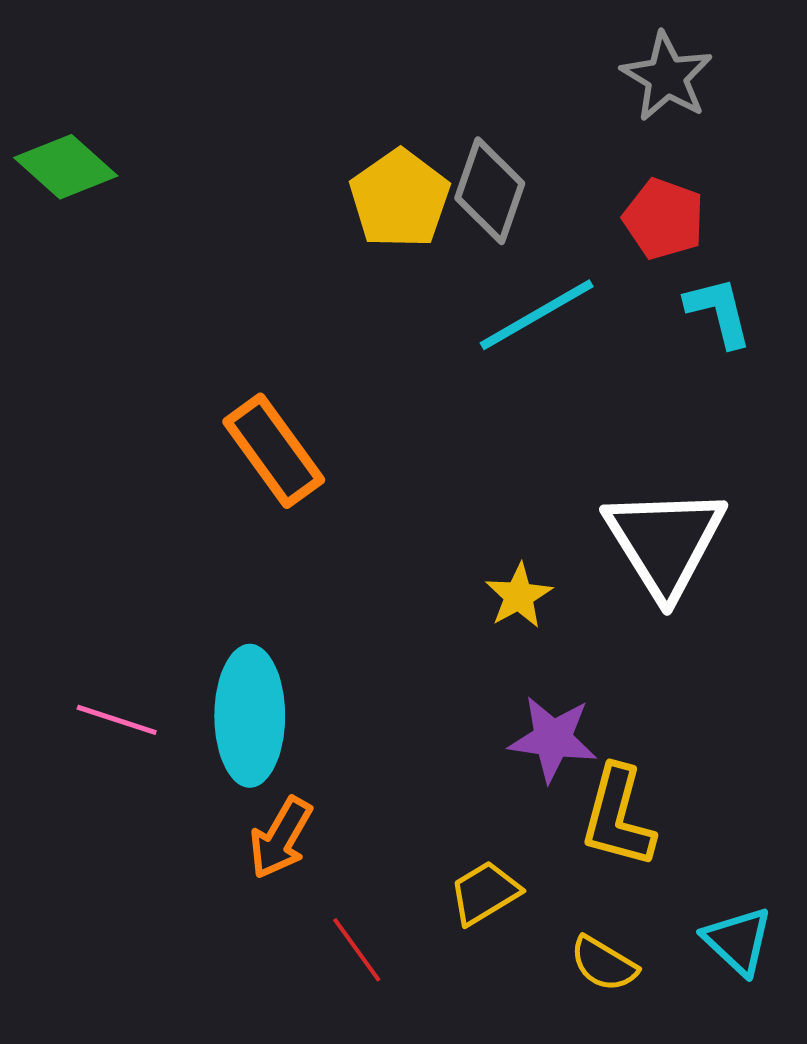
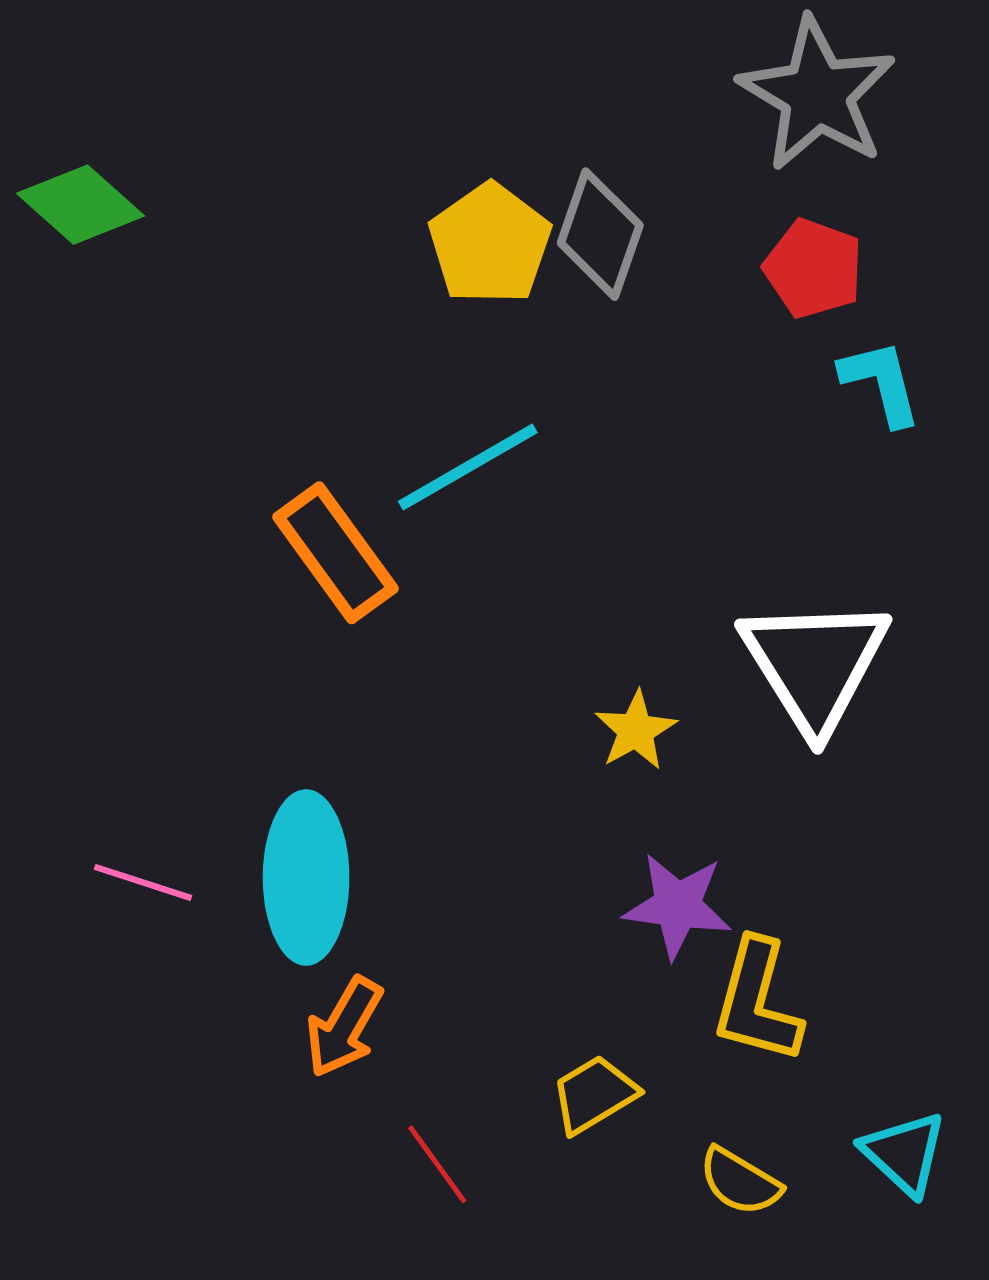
gray star: (667, 77) -> (817, 94), size x1.4
cyan line: (537, 315) -> (468, 467), moved

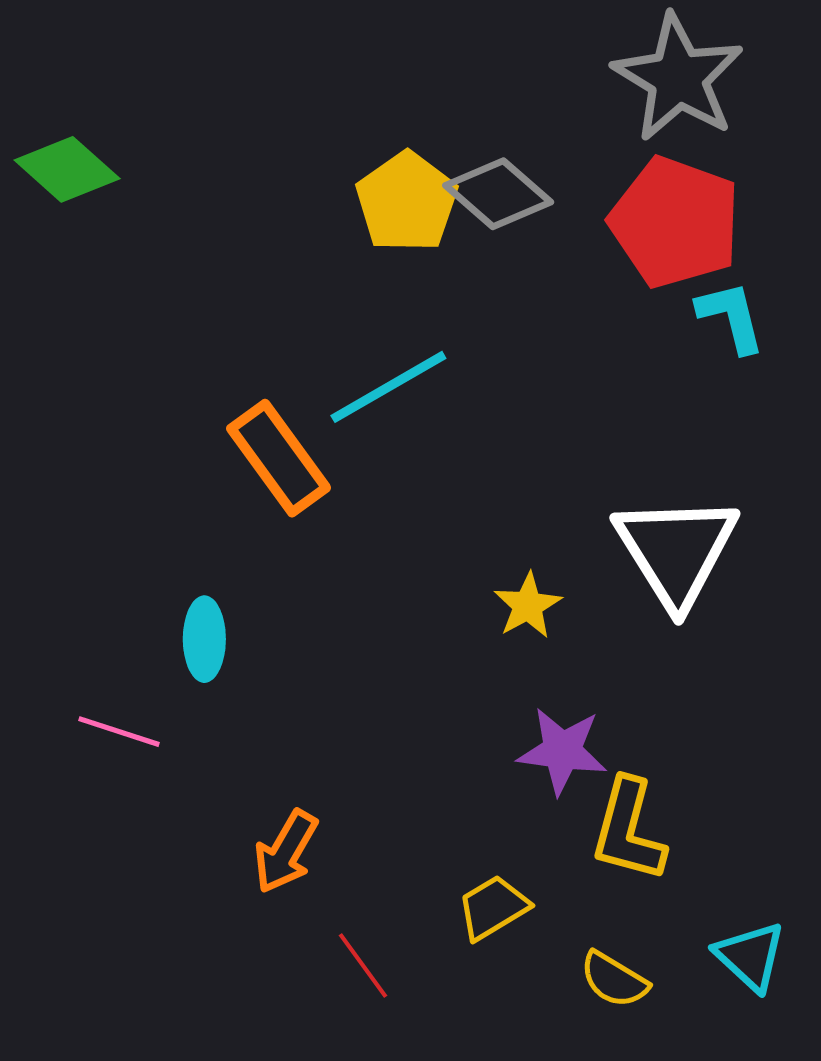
gray diamond: (600, 234) -> (498, 194), turned -68
red pentagon: (813, 268) -> (675, 222), size x1.6
cyan ellipse: (306, 878) -> (204, 639), moved, size x0.6

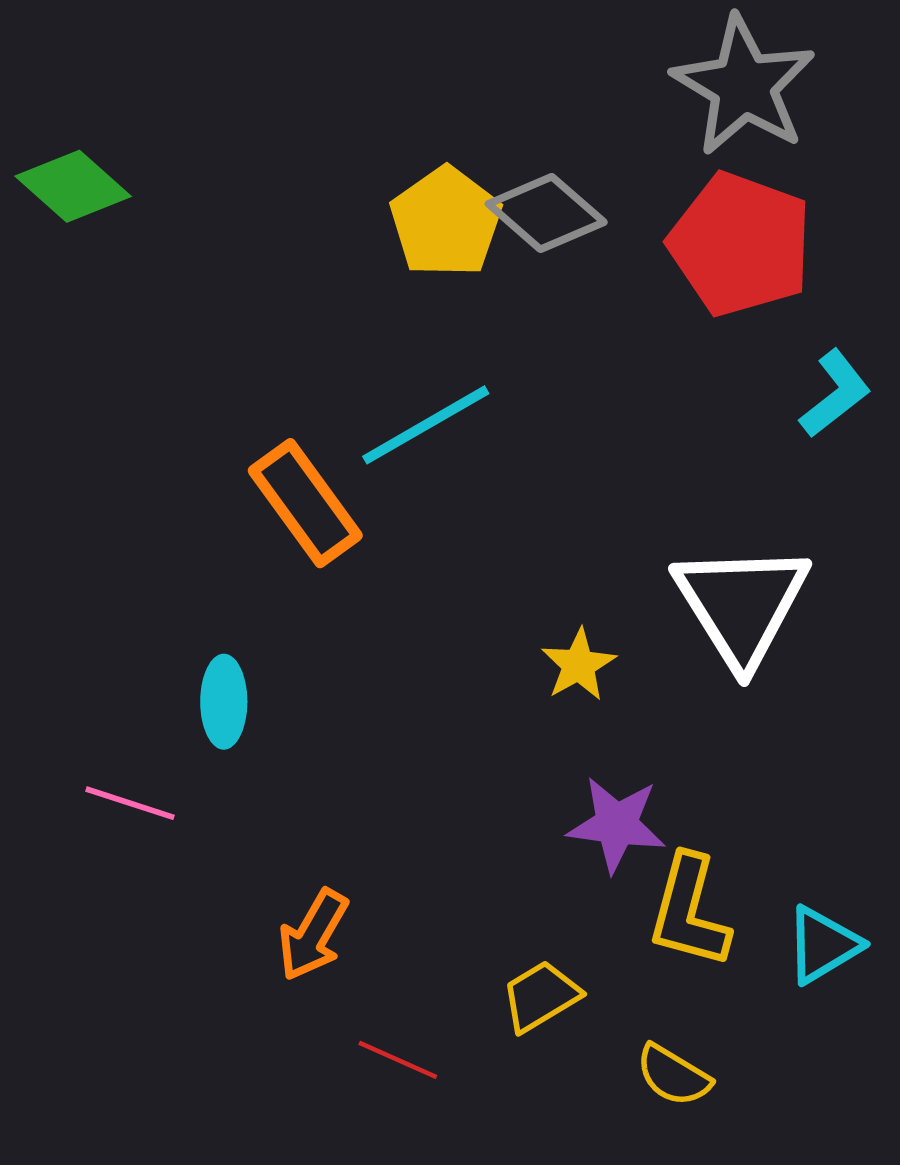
cyan L-shape: (731, 317) -> (835, 394), moved, turned 66
cyan triangle: (750, 956) -> (823, 945), moved, turned 46
red line: (363, 965) -> (398, 1060), turned -30

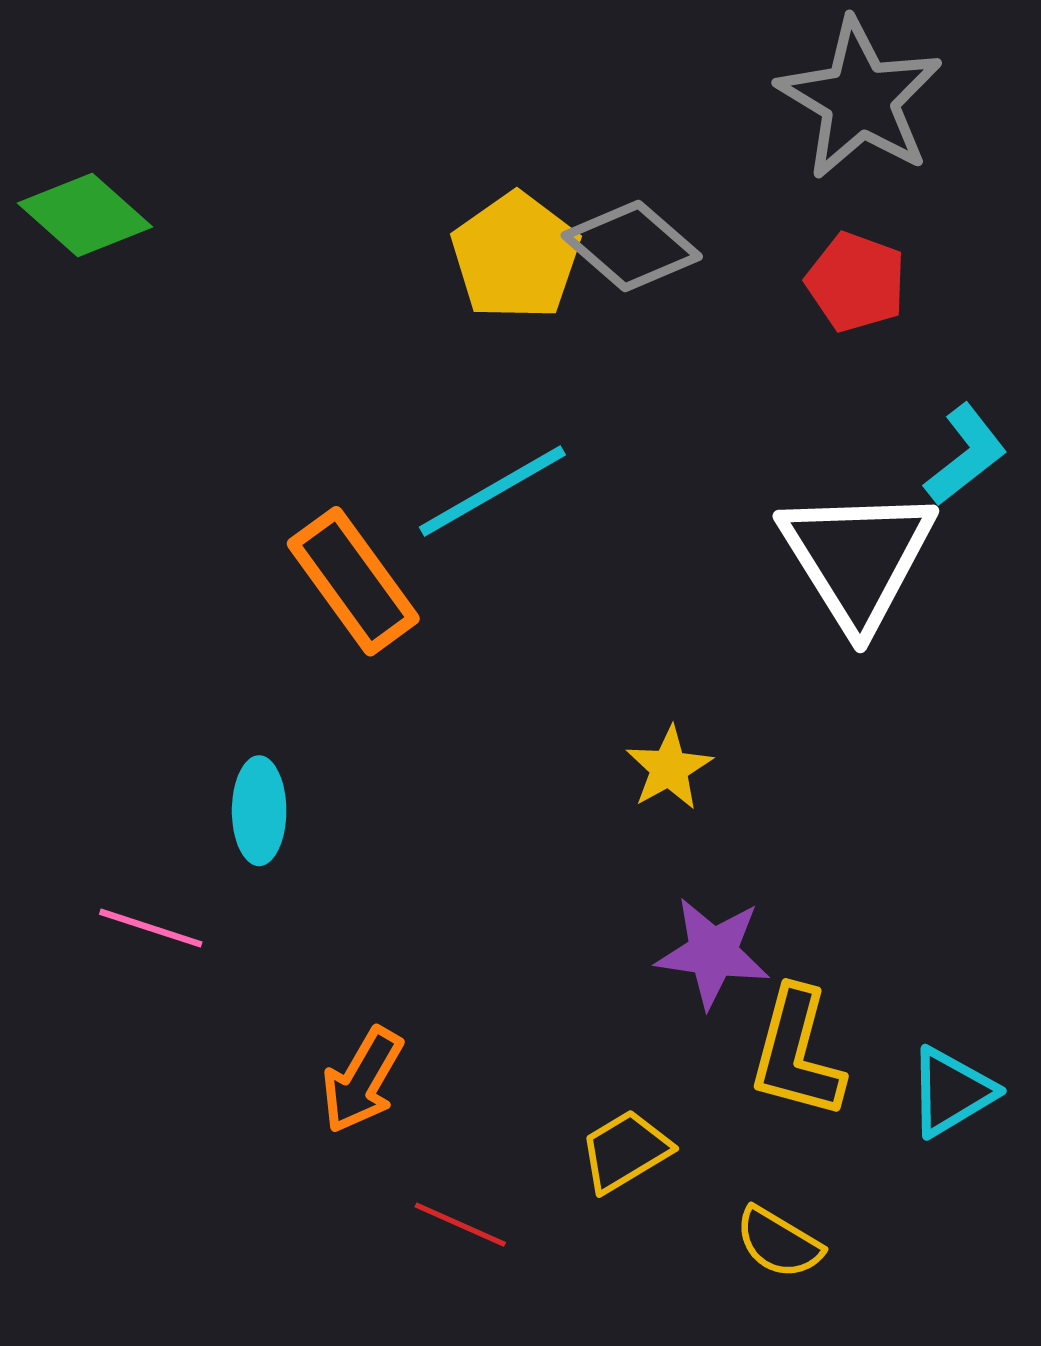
red pentagon: (740, 244) -> (856, 282), size x0.6
white triangle: (741, 605) -> (857, 558), moved

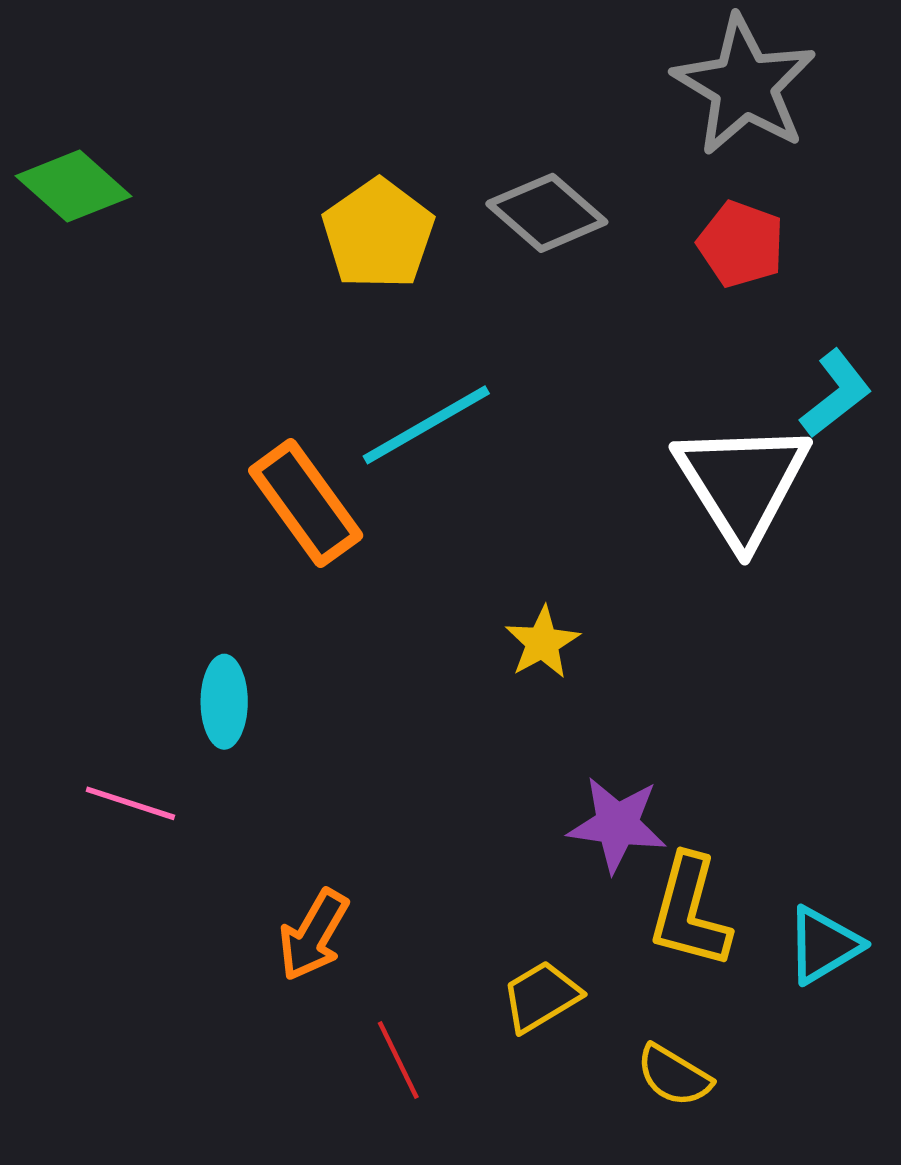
yellow pentagon: (516, 256) -> (378, 234), moved
yellow star: (669, 768) -> (542, 643), moved
red line: (460, 1225) -> (398, 1060), turned 40

